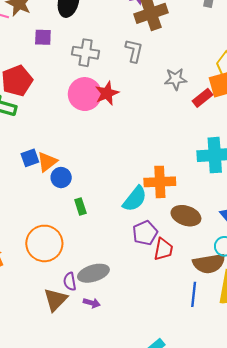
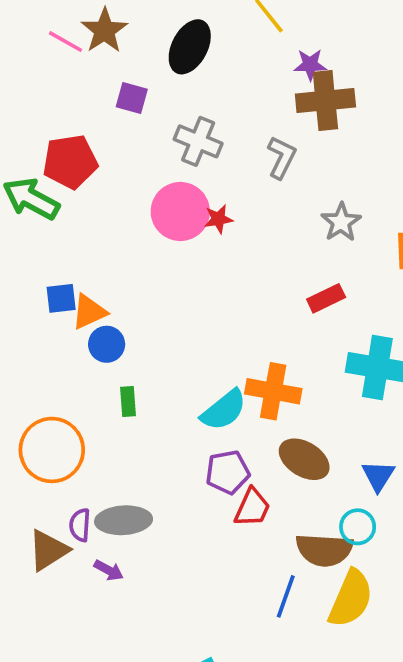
gray star: (176, 79) -> (341, 222), turned 30
red star: (107, 93) -> (218, 219), size x0.7
red rectangle: (203, 98) -> (326, 298), moved

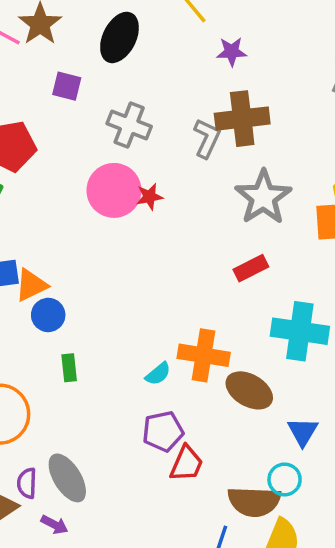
brown cross: (325, 100) -> (242, 119), moved
gray star: (341, 222) -> (263, 197), size x1.5
cyan semicircle: (224, 410) -> (158, 374), size x0.6
brown ellipse: (304, 459) -> (249, 390), moved
gray ellipse: (124, 520) -> (67, 478), turned 63

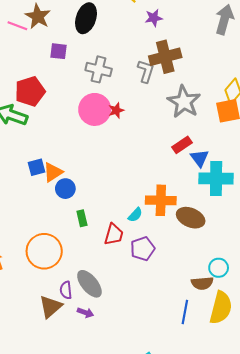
blue triangle: (303, 432) -> (200, 158), moved
red trapezoid: (186, 464) -> (114, 234), moved
brown semicircle: (254, 502) -> (202, 283), size x0.7

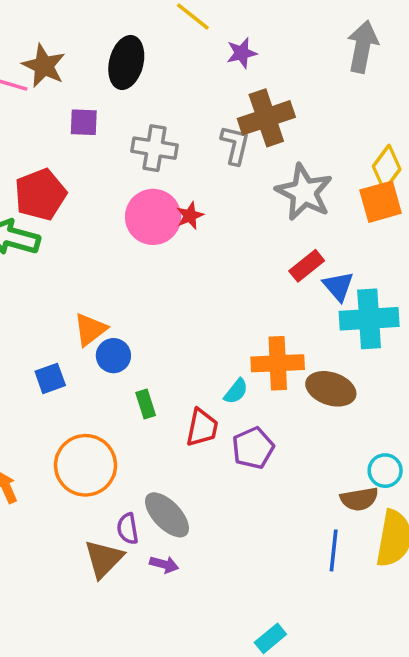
blue square: (37, 167) -> (50, 378), moved

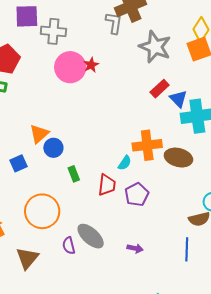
purple square: (84, 122) -> (27, 16), size x1.4
gray cross: (154, 148) -> (53, 31), moved
brown triangle: (104, 559) -> (27, 258), moved
purple arrow: (164, 564) -> (135, 248), moved

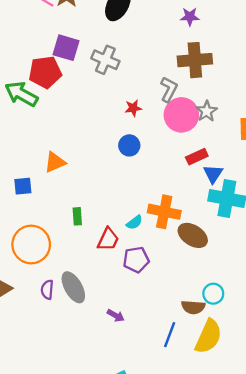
purple square: (27, 16) -> (66, 48), moved
gray L-shape: (114, 23) -> (169, 89), moved
gray star: (155, 47) -> (207, 111), size x0.6
pink circle: (70, 67) -> (181, 115), moved
blue circle: (53, 148) -> (129, 145), moved

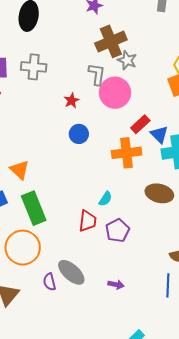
gray star: (207, 111) -> (127, 60), moved
orange triangle: (55, 162) -> (20, 170), turned -35
orange cross: (164, 212) -> (127, 153), moved
green rectangle: (77, 216) -> (34, 208), moved, size x2.0

